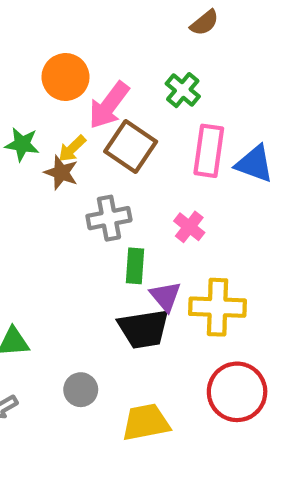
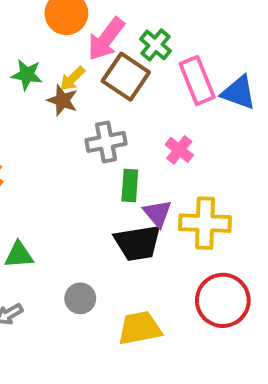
green cross: (183, 90) -> (156, 45), moved
pink rectangle: (209, 151) -> (197, 81), turned -30

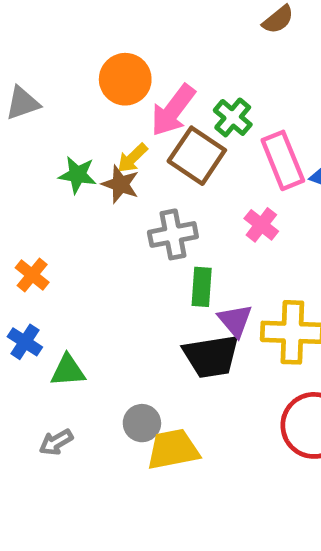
green star: (27, 75) -> (77, 175), moved
pink cross: (179, 150) -> (261, 225), moved
yellow trapezoid: (140, 328) -> (173, 449), moved

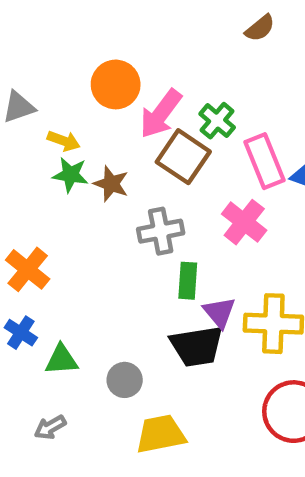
yellow arrow: (132, 158) -> (64, 141), moved, turned -116
pink cross: (261, 225) -> (244, 222), size x1.4
orange cross: (32, 275) -> (28, 269), size x1.4
gray circle: (142, 423) -> (125, 380), moved

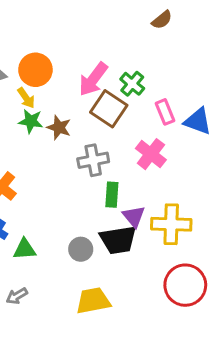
orange circle: (116, 84) -> (35, 70), moved
yellow arrow: (64, 141) -> (26, 98), turned 35
pink rectangle: (264, 161) -> (165, 112), size x0.7
gray circle: (125, 380) -> (81, 249), moved

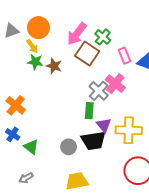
gray cross: (93, 160) -> (99, 91), moved, turned -36
green triangle: (25, 249) -> (31, 147), turned 42

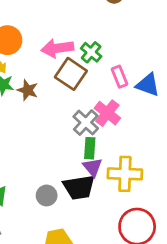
pink arrow: (77, 34) -> (57, 48), turned 45
green rectangle: (89, 111) -> (90, 148), moved

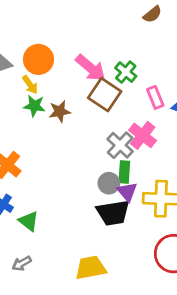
pink arrow: (57, 48) -> (91, 68), turned -132
brown star: (28, 90) -> (60, 111), turned -30
gray circle: (47, 195) -> (109, 183), moved

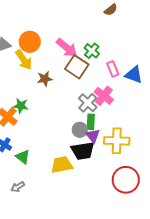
yellow arrow: (30, 85) -> (24, 60), size x1.5
green star: (34, 106) -> (21, 106), moved
yellow trapezoid: (91, 268) -> (62, 165), moved

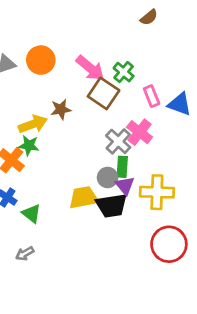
yellow arrow: (24, 60) -> (33, 124), moved, turned -75
yellow trapezoid: (62, 165) -> (84, 198), moved

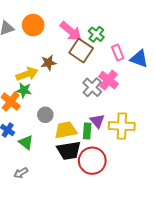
green rectangle: (122, 167) -> (87, 131), moved
gray circle: (108, 177) -> (45, 115), moved
black trapezoid: (112, 206) -> (69, 150), moved
red circle: (169, 244) -> (92, 161), moved

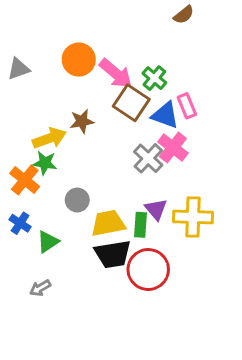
orange circle: (33, 25) -> (79, 60), moved
blue triangle: (139, 59) -> (165, 115), moved
green triangle: (26, 142) -> (48, 242), turned 49

